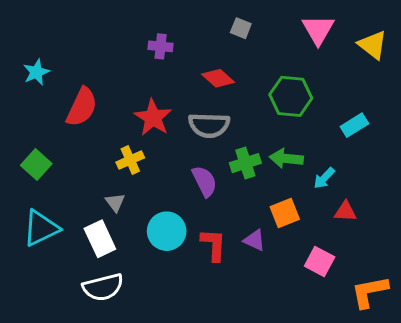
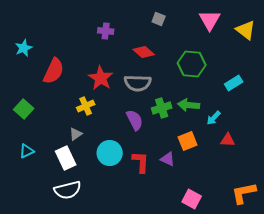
gray triangle: (115, 202) -> (76, 134), turned 32
cyan triangle: (41, 228) -> (27, 151), size x0.6
pink square: (320, 261) -> (192, 199), moved

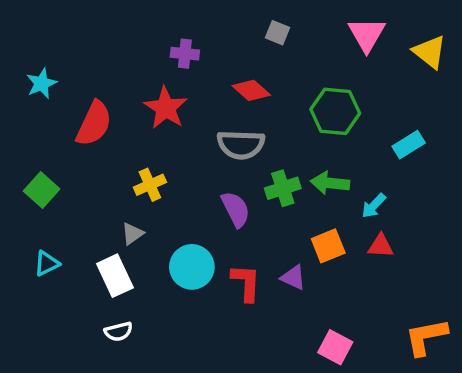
red star: (101, 78) -> (166, 108), moved
red triangle: (228, 140) -> (381, 246), moved
white semicircle: (68, 190) -> (118, 332), size x0.6

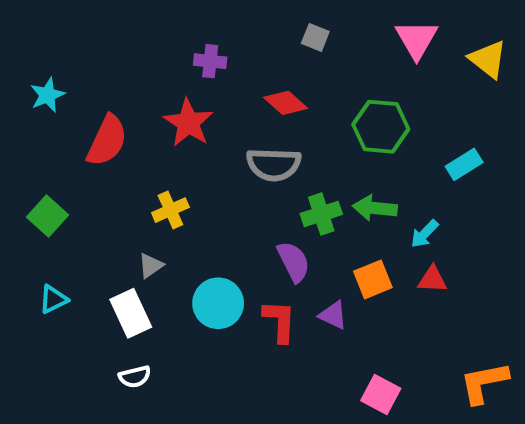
purple semicircle: (236, 209) -> (293, 262), moved

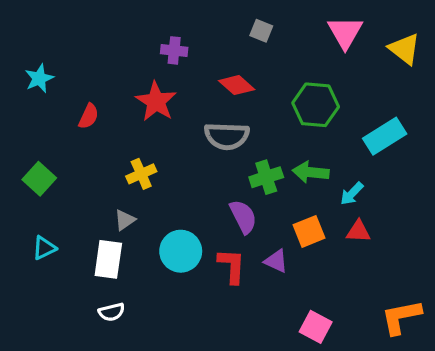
red semicircle: (107, 141) -> (89, 116), size x0.6
cyan rectangle: (464, 164) -> (385, 136), size x1.4
white rectangle: (131, 313) -> (108, 259), turned 33

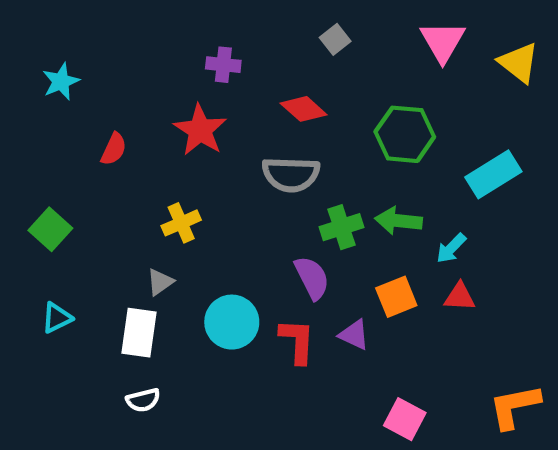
gray square: (261, 31) -> (335, 39), turned 30
cyan star: (39, 78) -> (61, 82), moved

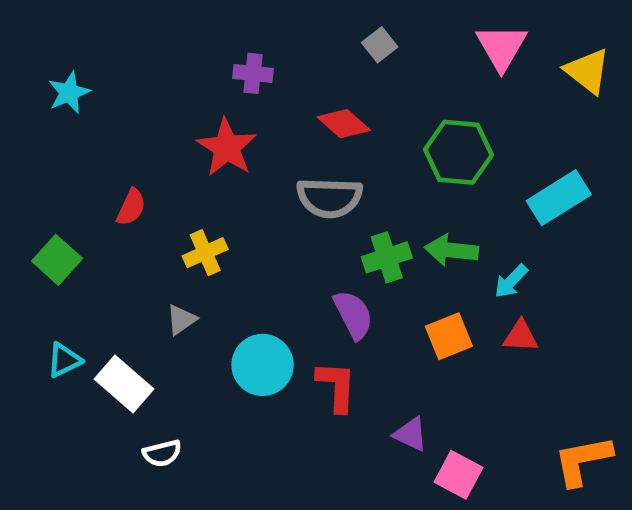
red semicircle: (114, 149) -> (131, 207), moved
white rectangle: (139, 333) -> (124, 384), moved, turned -57
purple triangle: (354, 335) -> (411, 434), moved

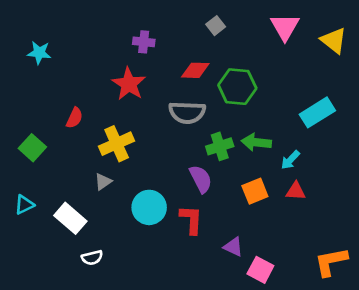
cyan star: (69, 93) -> (39, 53), turned 30
red diamond: (344, 124) -> (195, 70), turned -40
green hexagon: (458, 152) -> (237, 87), moved
yellow cross: (205, 253) -> (117, 144), size x1.4
cyan triangle: (64, 360) -> (24, 205), moved

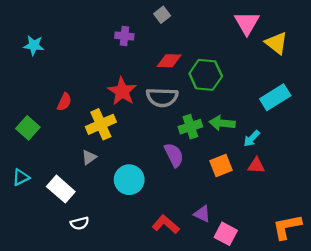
gray square: (216, 26) -> (162, 15), moved
yellow triangle: (334, 40) -> (276, 43), moved
red star: (129, 84) -> (122, 91), moved
red L-shape: (191, 220) -> (166, 224), moved, turned -52

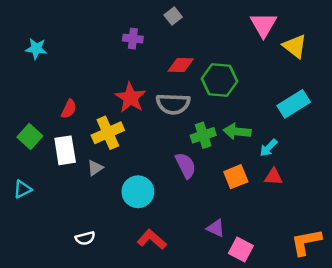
white rectangle: (61, 189) -> (65, 150), moved, turned 40
red L-shape: (166, 224) -> (152, 239), moved

